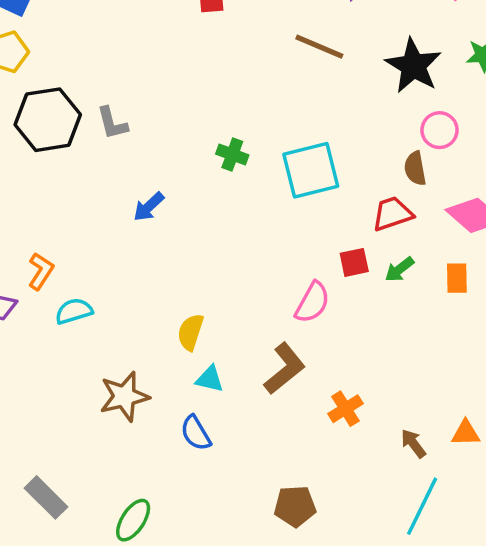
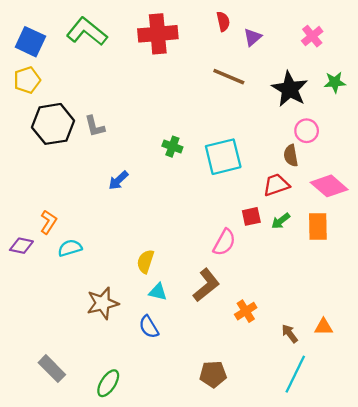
orange rectangle: (457, 278) -> (318, 227), size x1.4

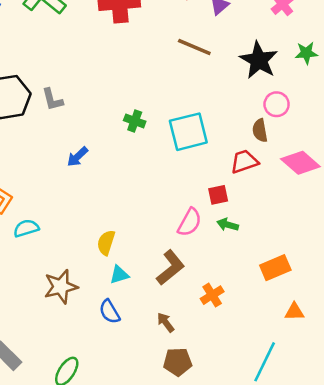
green arrow: (281, 221) -> (228, 225), moved, turned 54
orange rectangle: (318, 227) -> (275, 268), moved, turned 68
cyan triangle: (158, 292) -> (119, 275), turned -30
brown arrow: (290, 334) -> (166, 322), moved

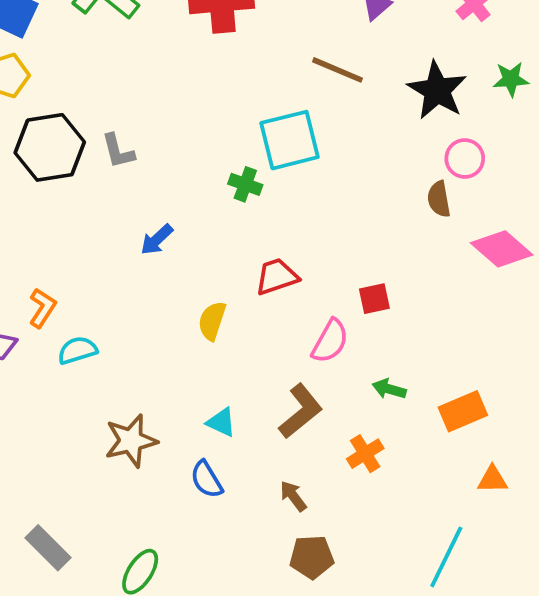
cyan square: (188, 132) -> (290, 140), moved
red trapezoid: (244, 161) -> (277, 277), moved
green arrow: (228, 225) -> (389, 389), moved
yellow semicircle: (106, 243) -> (212, 321), moved
cyan triangle: (119, 275) -> (221, 422), turned 42

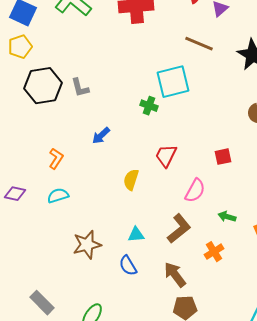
red trapezoid: (277, 277) -> (166, 156), turned -45
red square: (374, 299) -> (223, 157), moved
orange L-shape: (42, 308) -> (56, 159), moved
cyan triangle: (221, 422) -> (136, 235), turned -30
brown arrow: (293, 496) -> (175, 275), size x1.5

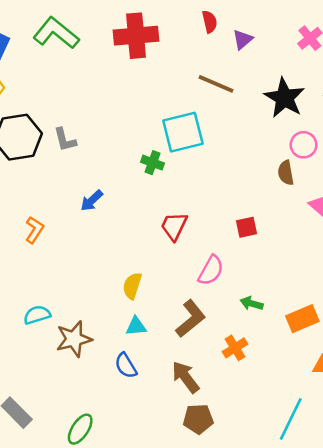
yellow semicircle: (131, 180) -> (132, 286), moved
cyan semicircle: (58, 196) -> (37, 315), moved

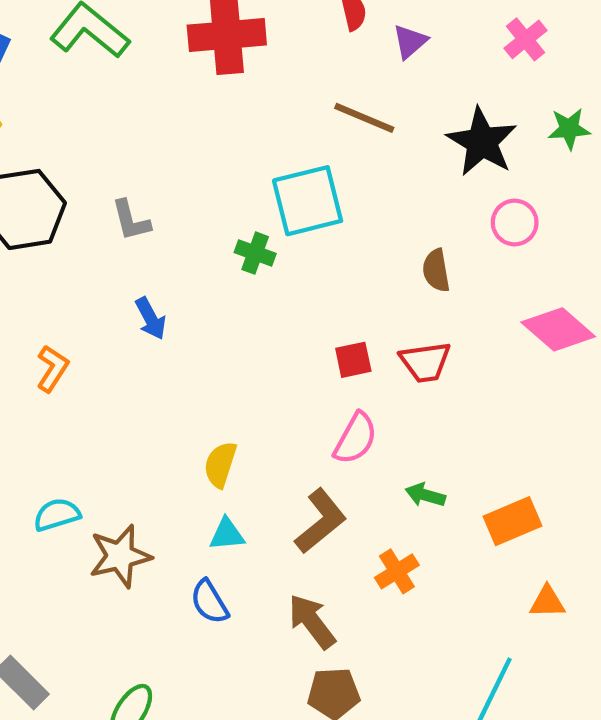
gray L-shape: (65, 140) -> (131, 220), moved
brown semicircle: (286, 173) -> (436, 270), moved
blue arrow: (92, 201) -> (151, 318), turned -75
red trapezoid: (174, 226) -> (425, 362), moved, turned -124
red square: (246, 227) -> (353, 360), moved

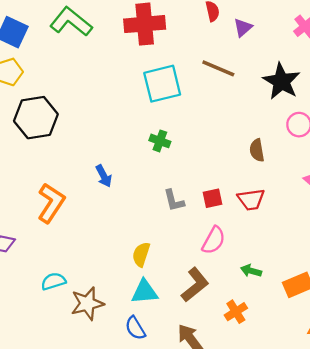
cyan square: (308, 201) -> (162, 84), moved
gray L-shape: (131, 220) -> (174, 201), moved
orange L-shape: (52, 369) -> (51, 203), size x1.6
cyan triangle: (227, 534) -> (145, 292), size x1.4

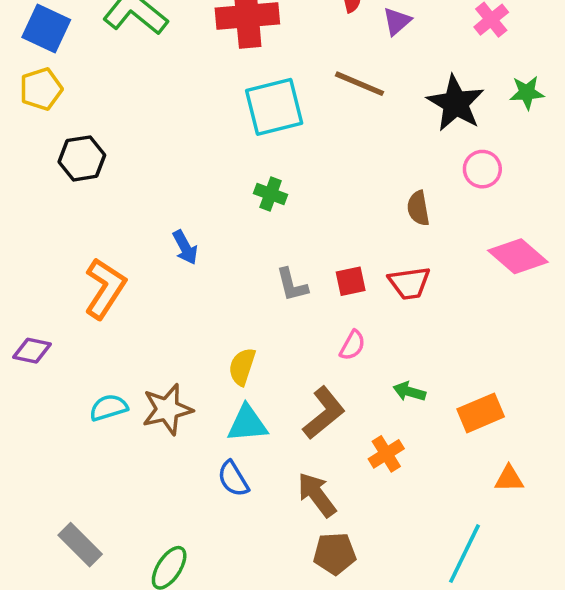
black hexagon: (36, 118) -> (82, 158), size x0.7
pink semicircle: (214, 240) -> (352, 345), size x0.7
brown star: (87, 304) -> (167, 409), moved

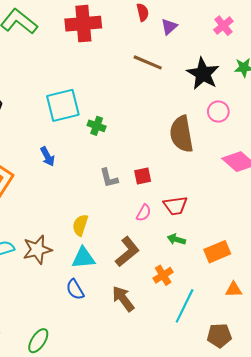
cyan square: (274, 107) -> (63, 105), moved
brown semicircle: (418, 208) -> (181, 134), size x1.8
red trapezoid: (409, 283) -> (175, 206), moved
brown pentagon: (335, 554) -> (219, 336), moved
cyan line: (465, 554) -> (185, 306), moved

